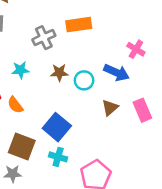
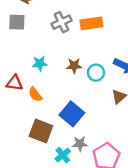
gray cross: (44, 38) -> (62, 22), moved
cyan cross: (58, 157) -> (63, 155), moved, turned 35
gray star: (13, 174) -> (80, 144), moved

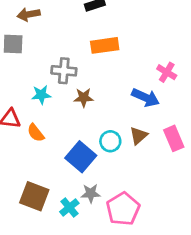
gray cross: (62, 22) -> (64, 71), moved, turned 30
cyan circle: (96, 73) -> (110, 141), moved
brown square: (41, 131) -> (34, 196), moved

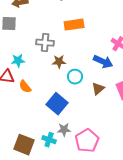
cyan star: (41, 95) -> (18, 61), moved
cyan circle: (110, 141) -> (75, 77), moved
brown square: (34, 196) -> (24, 145), moved
cyan cross: (69, 207) -> (49, 140), turned -32

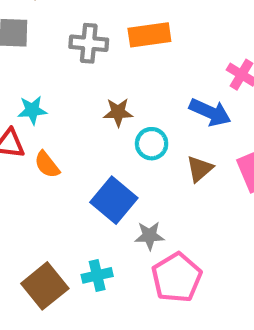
gray cross: (45, 43) -> (89, 43), moved
gray star: (64, 130) -> (149, 236), moved
cyan cross: (49, 140) -> (97, 275), turned -32
brown square: (24, 145) -> (45, 286), turned 30

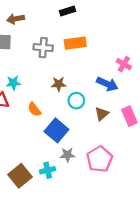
orange semicircle: (47, 165) -> (34, 109), moved
gray star: (149, 236) -> (68, 155), moved
pink pentagon: (177, 278) -> (100, 159), moved

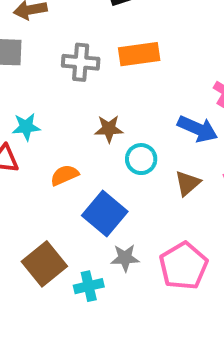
orange semicircle: (34, 109) -> (64, 175), turned 104
brown square: (20, 176) -> (44, 264), moved

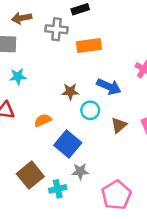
gray cross: (81, 62) -> (57, 29), moved
cyan star: (26, 127) -> (18, 77), moved
blue arrow: (198, 129) -> (109, 87), moved
pink pentagon: (183, 266) -> (116, 195), moved

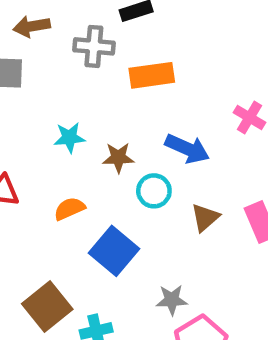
cyan star: (18, 77) -> (69, 138), moved
gray star: (80, 171) -> (172, 300), moved

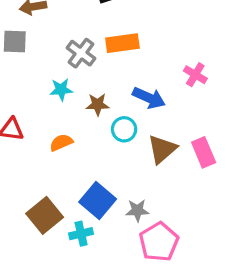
gray cross: (94, 46) -> (81, 53), moved, turned 32
brown triangle: (205, 218) -> (162, 149), size x1.4
blue square: (114, 251) -> (98, 201), moved

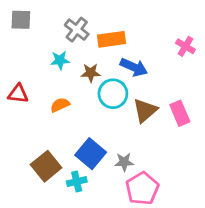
orange rectangle: (122, 43) -> (112, 39), moved
pink cross: (195, 75) -> (185, 46), moved
cyan circle: (124, 129) -> (113, 94), size x1.4

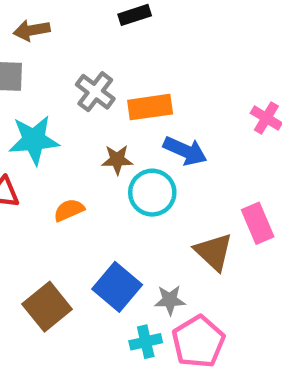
cyan star: (60, 60) -> (34, 140), moved, size x1.6
brown triangle: (145, 110) -> (214, 252), moved, turned -36
cyan cross: (77, 182) -> (146, 342), moved

